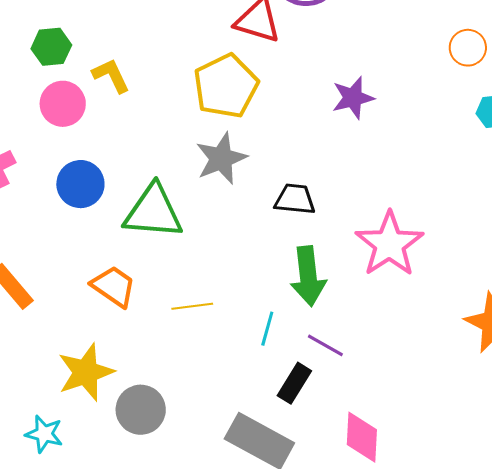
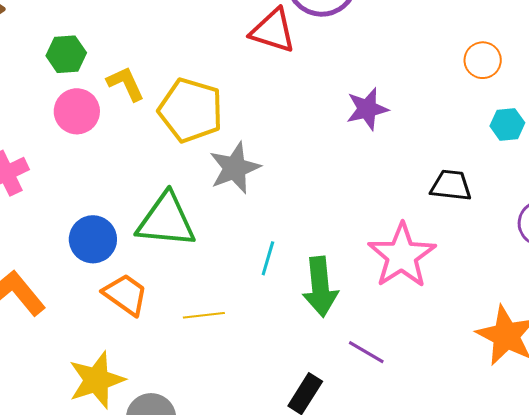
yellow pentagon: (226, 86) -> (191, 110), moved, turned -30
blue circle: (80, 184) -> (93, 239), moved
black trapezoid: (295, 199) -> (451, 185), moved
cyan line: (267, 329) -> (268, 258), moved
purple line: (325, 345) -> (366, 352), moved

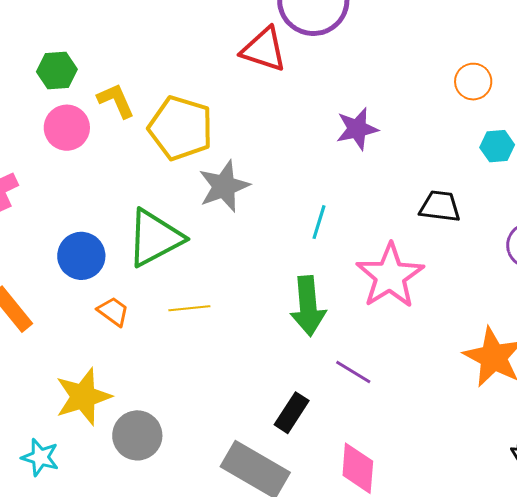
green triangle: (166, 220) -> (155, 238), turned -34
cyan line: (268, 258) -> (319, 222), moved
orange trapezoid: (125, 294) -> (113, 311), size x0.7
yellow line: (204, 315) -> (189, 308), moved

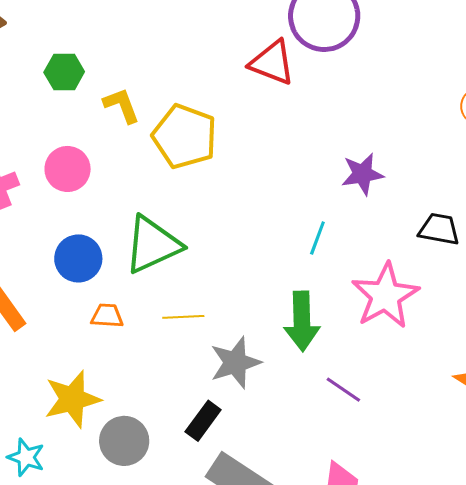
pink circle: (67, 128) -> (68, 169), moved
purple star: (357, 129) -> (362, 174), moved
gray star: (224, 186) -> (235, 363), moved
orange trapezoid: (113, 311) -> (107, 316), turned -36
black rectangle: (292, 413) -> (203, 421), moved

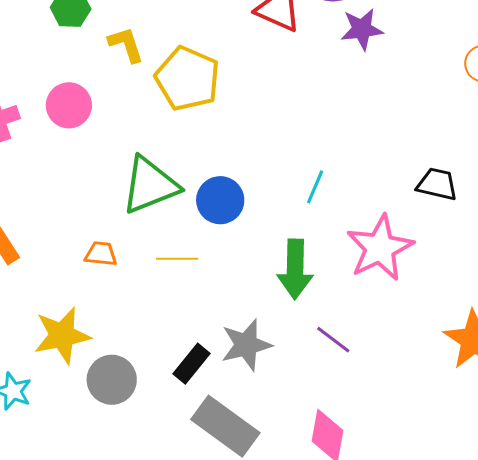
purple star: (362, 174) -> (362, 29), moved
blue circle: (78, 258) -> (220, 200), moved
gray star: (235, 363) -> (246, 345), moved

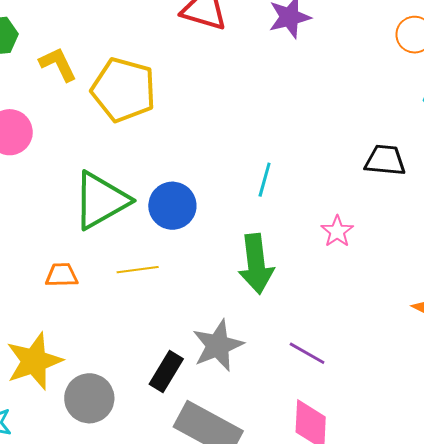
pink star: (380, 248) -> (337, 231), size x0.5
purple line: (333, 340) -> (307, 353), moved

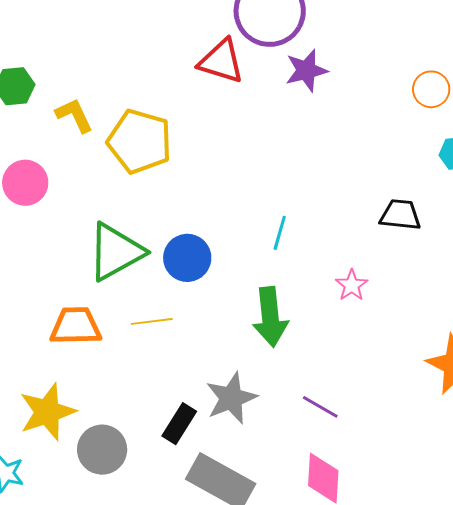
orange trapezoid: (62, 275) -> (76, 326), size x1.6

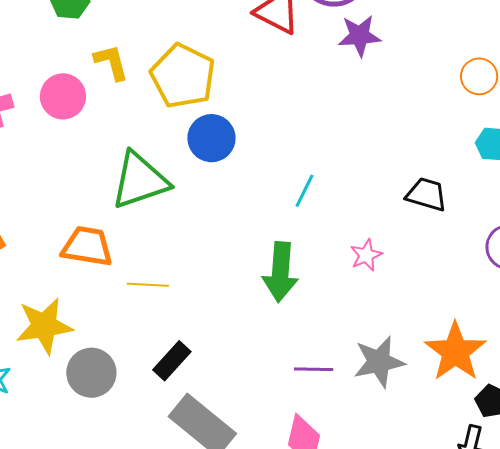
yellow L-shape: (74, 115) -> (111, 62), moved
blue circle: (187, 258) -> (211, 138), moved
yellow line: (152, 321) -> (148, 285), moved
gray star: (231, 398) -> (379, 362), moved
purple line: (320, 407) -> (314, 369), turned -39

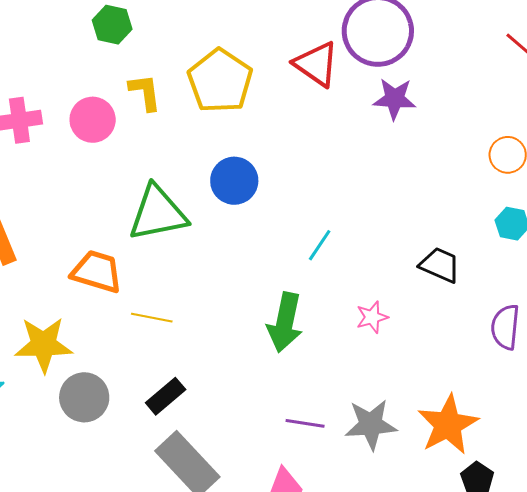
yellow pentagon: (183, 76) -> (220, 81), moved

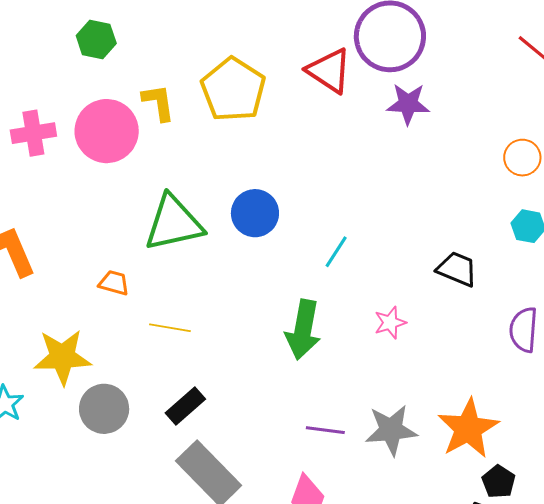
green hexagon: (112, 25) -> (96, 39), moved
pink circle: (93, 120) -> (107, 131), size x1.4
blue circle: (234, 181) -> (255, 213), moved
orange trapezoid: (97, 272) -> (114, 283), size x0.6

